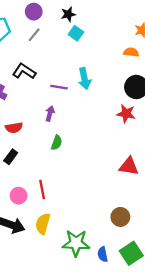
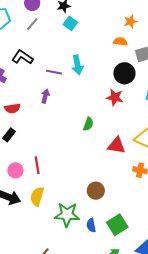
green semicircle: (57, 143) -> (88, 124), moved
brown circle: (120, 217) -> (96, 191), moved

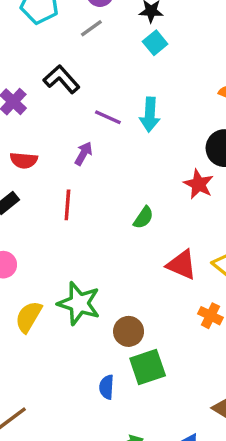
red line: (37, 165) -> (67, 205), moved
green star: (67, 215) -> (79, 303), moved
green square: (117, 225) -> (148, 367), moved

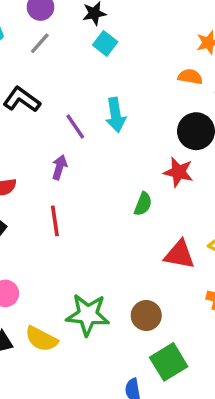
purple line: (108, 117) -> (75, 127), turned 44
green semicircle: (143, 218) -> (143, 204), moved
yellow semicircle: (29, 317) -> (41, 339), turned -80
brown circle: (129, 331) -> (146, 315), moved

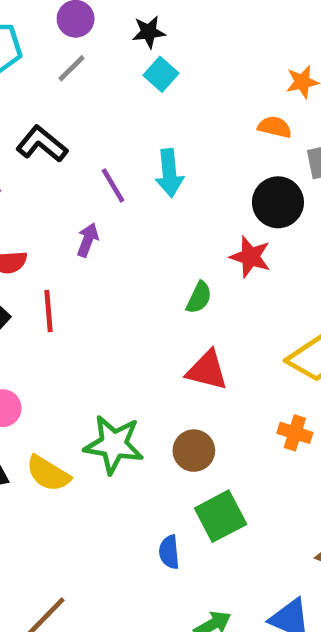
red line: (55, 221) -> (49, 311), moved
red triangle: (179, 255) -> (207, 370), moved

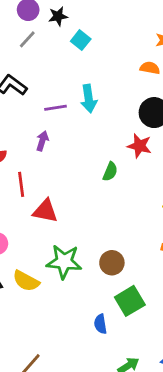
black star: (149, 32) -> (58, 16), moved
purple line: (113, 185) -> (56, 108), turned -65
red triangle: (207, 370) -> (45, 211), moved

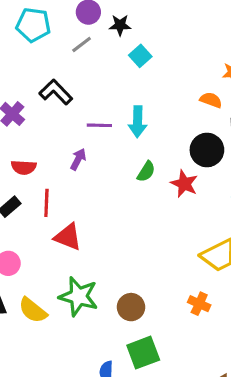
green semicircle: (110, 172) -> (146, 172), moved

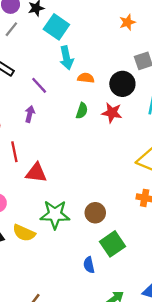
cyan square: (140, 56) -> (56, 27), size x1.5
orange semicircle: (211, 100) -> (86, 78), moved
cyan arrow: (138, 122) -> (66, 58), moved
purple line: (99, 125) -> (39, 85), turned 60

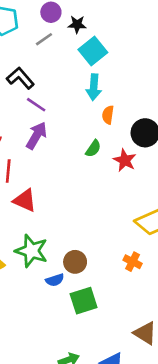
orange semicircle: (86, 78) -> (108, 115), turned -105
purple line: (39, 85) -> (36, 105), moved, turned -30
purple arrow: (30, 114) -> (37, 135), size x1.5
blue semicircle: (89, 265) -> (55, 280), moved, turned -112

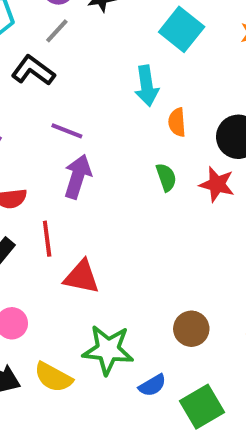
cyan square: (93, 51) -> (182, 29), moved
black L-shape: (20, 78) -> (33, 70), moved
green semicircle: (93, 149) -> (166, 177), turned -42
brown circle: (75, 262) -> (191, 329), moved

